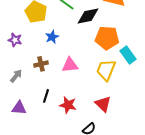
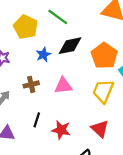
black diamond: (88, 16) -> (70, 46), moved
orange pentagon: (107, 38) -> (104, 56), turned 30

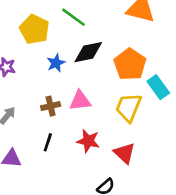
brown cross: (31, 84) -> (51, 106), moved
red star: (61, 130) -> (88, 141), moved

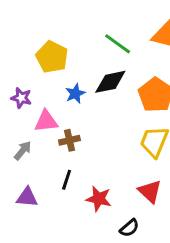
green line: (73, 17) -> (118, 44), moved
pink triangle: (80, 101) -> (46, 121), moved
red star: (88, 141) -> (99, 199), moved

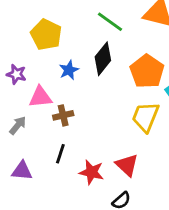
black diamond: (110, 82) -> (103, 59), turned -40
red triangle: (150, 191) -> (127, 165), moved

